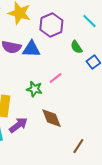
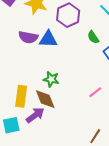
pink line: (55, 78) -> (95, 92), moved
brown diamond: (51, 118) -> (45, 99), moved

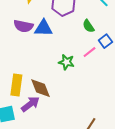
green star: (51, 79) -> (66, 62), moved
pink line: (95, 92) -> (89, 52), moved

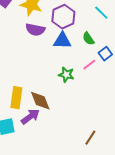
purple semicircle: (23, 26) -> (35, 30), moved
blue triangle: (43, 28) -> (62, 41), moved

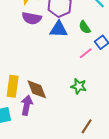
green star: (66, 75) -> (79, 86), moved
purple arrow: (30, 117) -> (27, 105), turned -42

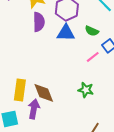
purple semicircle: (32, 18) -> (39, 22), turned -102
green semicircle: (85, 27) -> (92, 31), turned -32

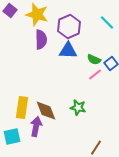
green semicircle: (92, 31) -> (94, 60), moved
green star: (86, 90) -> (78, 108), moved

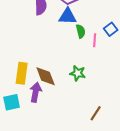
green semicircle: (94, 60) -> (81, 31), moved, turned -128
pink line: (95, 75) -> (95, 40), turned -48

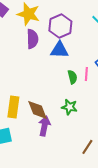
green semicircle: (81, 31) -> (72, 77), moved
purple arrow: (36, 92) -> (44, 126), moved

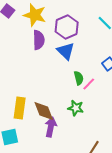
blue triangle: (59, 50) -> (66, 51), turned 42
pink line: (86, 74) -> (89, 84), moved, turned 40

